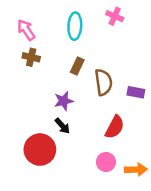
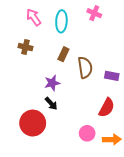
pink arrow: (26, 30) -> (34, 17), moved
red semicircle: (115, 127) -> (107, 108), moved

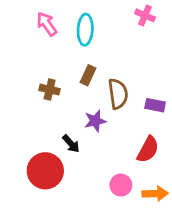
pink cross: (94, 13) -> (145, 15), moved
brown cross: (25, 47) -> (50, 90), moved
purple star: (52, 83) -> (95, 121), moved

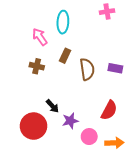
pink cross: (145, 15) -> (107, 12), turned -32
pink arrow: (47, 24) -> (40, 37), moved
purple rectangle: (155, 105) -> (115, 68), moved
purple star: (95, 121) -> (70, 121), moved

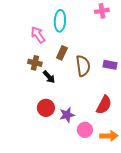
black arrow: (52, 106) -> (49, 77), moved
red circle: (34, 126) -> (46, 108), moved, size x0.7

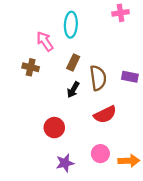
brown cross: (35, 63) -> (31, 67), moved
black arrow: (49, 77) -> (73, 90), moved, turned 72
red semicircle: (104, 105) -> (105, 115), moved, turned 36
purple star: (67, 115) -> (65, 163), moved

